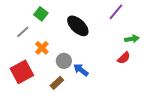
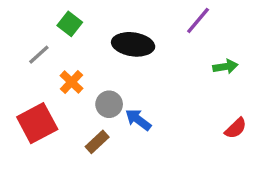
black ellipse: (78, 26) -> (133, 44), turned -35
red semicircle: (124, 58) -> (236, 128), moved

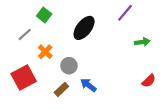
black ellipse: (133, 44) -> (84, 28), turned -60
blue arrow: (138, 120) -> (88, 85), moved

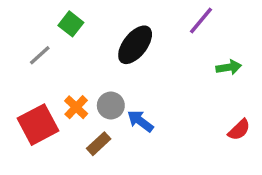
orange cross: (45, 52) -> (76, 107), moved
blue arrow: (88, 85) -> (140, 121), moved

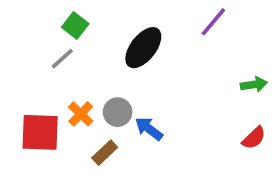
gray line: (40, 55) -> (62, 59), moved
green arrow: (229, 67) -> (254, 84), moved
red square: (38, 125) -> (40, 132), turned 30

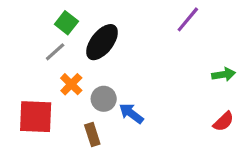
black ellipse: (143, 48) -> (102, 42), moved
orange cross: (81, 114) -> (71, 84), moved
brown rectangle: (105, 153) -> (92, 134), turned -65

